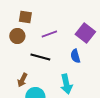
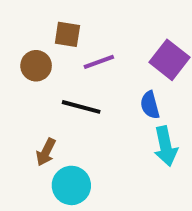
brown square: (25, 17) -> (67, 34), moved
cyan arrow: (66, 84) -> (166, 146), moved

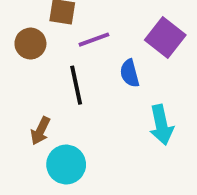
blue semicircle: (150, 105) -> (130, 73), moved
black line: (81, 107) -> (76, 85), turned 63

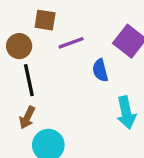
black line: (76, 85) -> (29, 80), moved

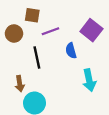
black line: (29, 80) -> (37, 57), moved
brown arrow: (27, 117) -> (20, 84), turned -35

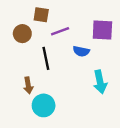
purple square: (91, 30) -> (102, 30), turned -35
blue semicircle: (71, 51) -> (81, 51), turned -63

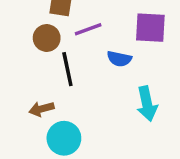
brown circle: (22, 34) -> (47, 38), moved
brown arrow: (28, 85) -> (41, 109), turned 84

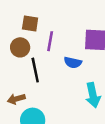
purple line: (88, 29) -> (50, 41), turned -60

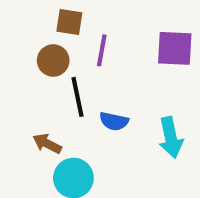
blue semicircle: (73, 62) -> (114, 121), moved
brown arrow: (16, 99) -> (47, 144), turned 42

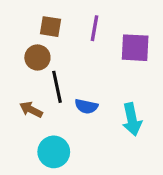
purple line: (102, 50) -> (94, 28), moved
brown arrow: (47, 144) -> (31, 110), moved

